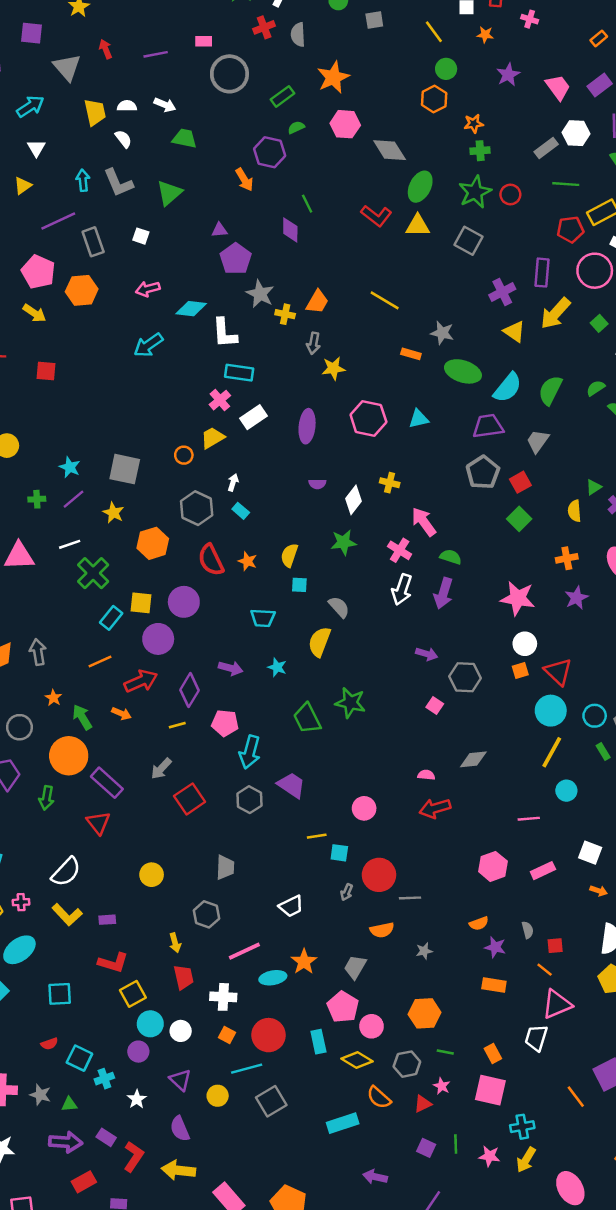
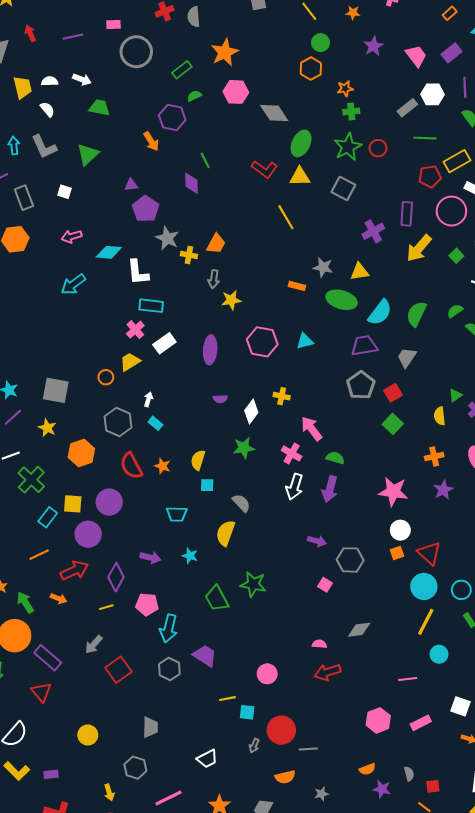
yellow line: (385, 300) -> (286, 217), moved, turned 30
yellow triangle: (514, 332) -> (359, 272), moved, turned -42

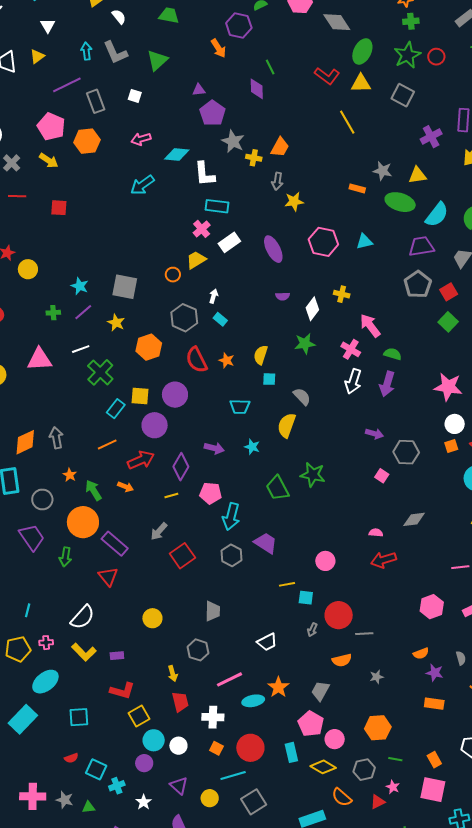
purple ellipse: (210, 350) -> (273, 249), turned -32

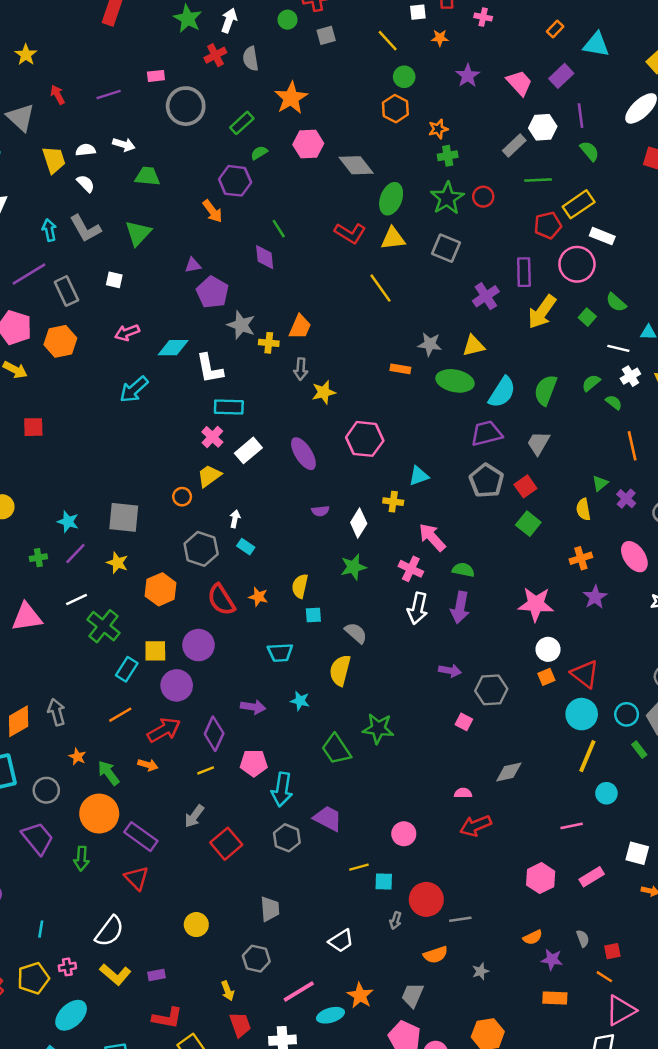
cyan triangle: (364, 242) -> (419, 476), moved

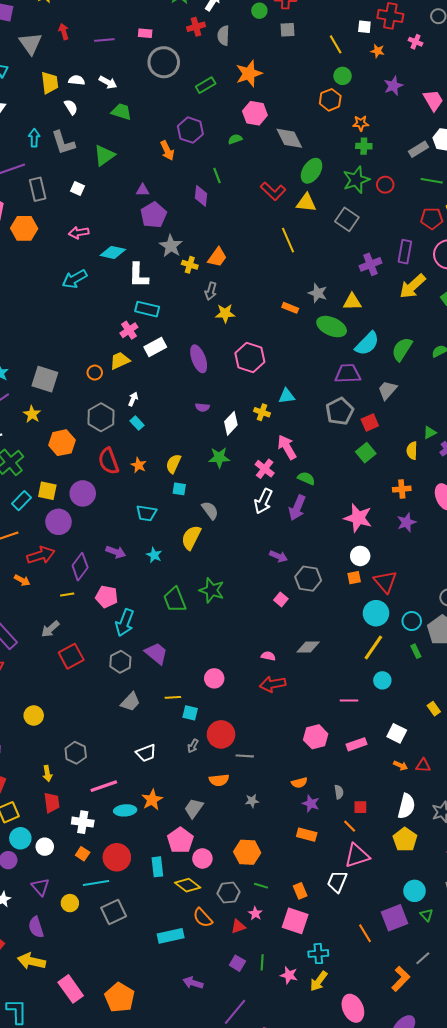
green semicircle: (259, 153) -> (235, 139), moved
gray trapezoid: (270, 909) -> (130, 702), moved, turned 35

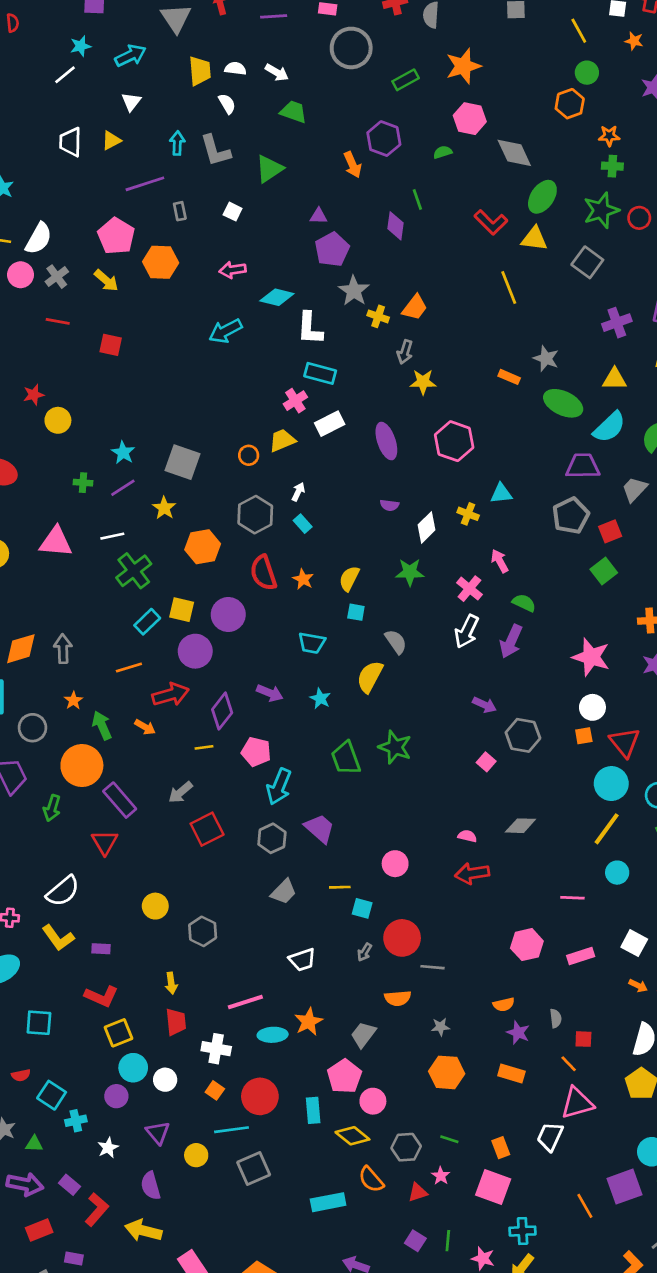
gray rectangle: (38, 189) -> (180, 211), size x0.6
yellow triangle: (352, 302) -> (614, 379), moved
pink arrow: (287, 447) -> (500, 561), size x0.7
gray hexagon: (76, 753) -> (203, 931), moved
orange hexagon: (247, 852) -> (447, 1072), moved

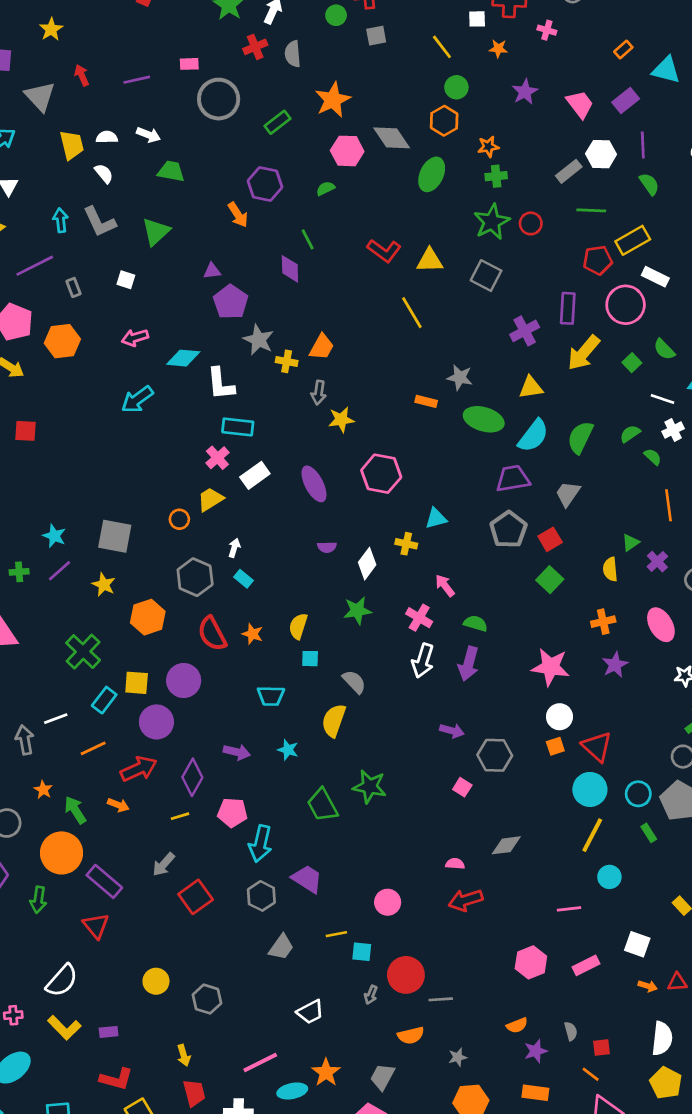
gray diamond: (514, 153) -> (392, 138), moved
green ellipse: (542, 197) -> (432, 174), moved
white line: (112, 536) -> (56, 719), moved
purple star: (518, 1033) -> (536, 1051), turned -30

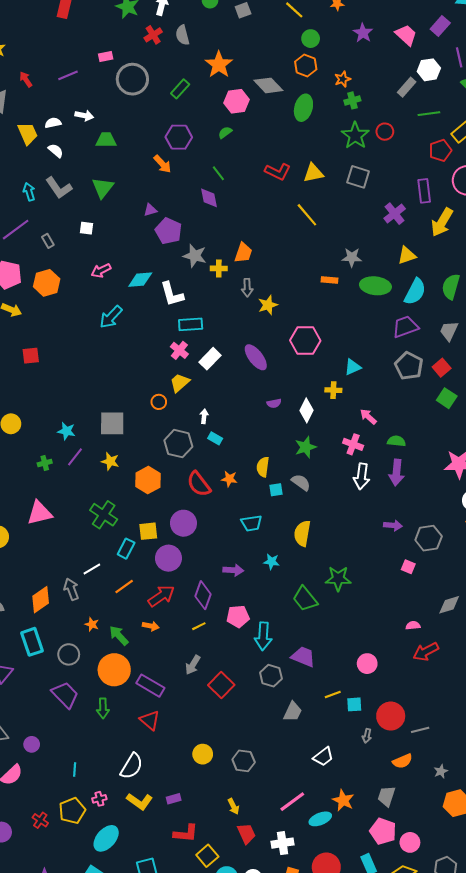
gray semicircle: (354, 682) -> (301, 482), moved

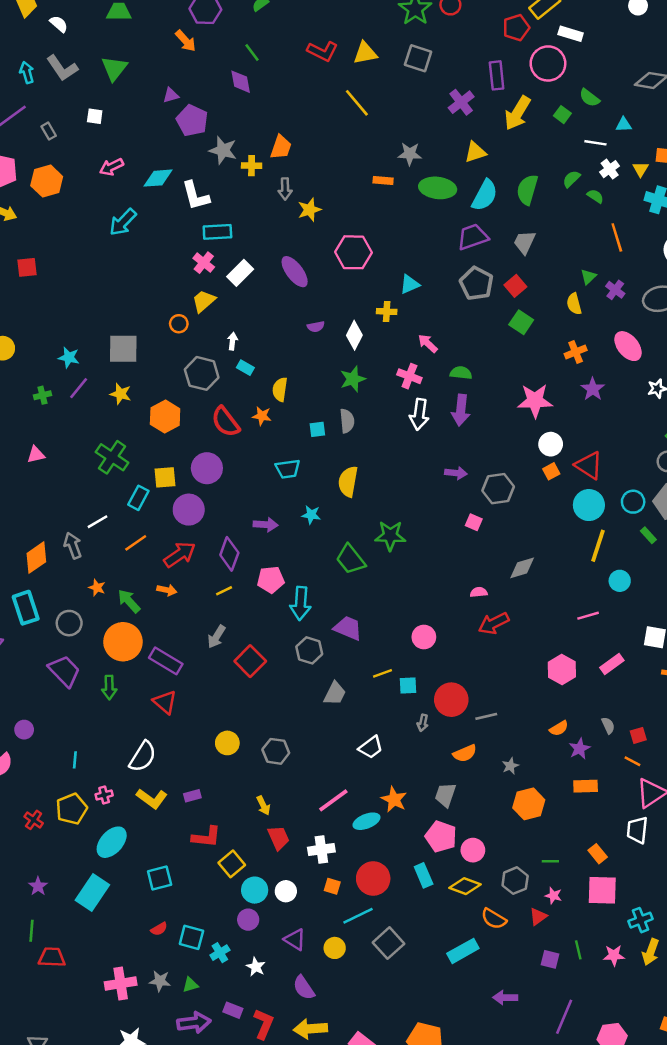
yellow semicircle: (263, 467) -> (280, 389), moved
gray semicircle: (301, 482) -> (347, 421), turned 48
pink triangle: (40, 513) -> (36, 455), size x0.6

